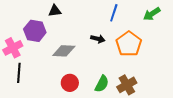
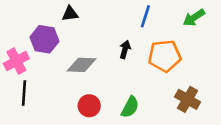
black arrow: (98, 39) -> (125, 50), turned -88
orange pentagon: (129, 44) -> (165, 56), turned 30
brown cross: (127, 85) -> (188, 99), moved, turned -30

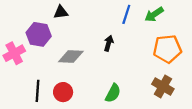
green arrow: (194, 18) -> (154, 14), moved
orange pentagon: (165, 56) -> (167, 49), moved
black line: (24, 93) -> (38, 91), moved
red circle: (89, 106) -> (63, 92), moved

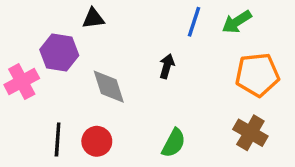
gray diamond: (71, 57) -> (109, 87), turned 70

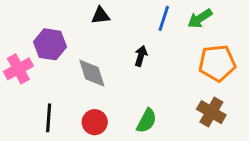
black triangle: (93, 18) -> (100, 16), moved
red circle: (97, 141) -> (95, 122), moved

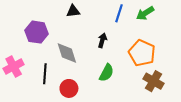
orange pentagon: (217, 63) -> (142, 53), moved, turned 30
pink cross: (18, 69) -> (14, 67), moved
black line: (49, 118) -> (45, 74), moved
green semicircle: (147, 121) -> (106, 73), moved

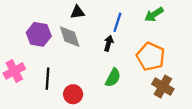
blue line: (119, 13) -> (117, 22), moved
gray diamond: (67, 53) -> (70, 37), moved

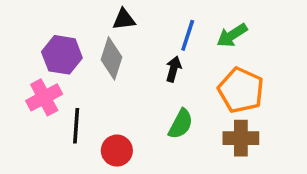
green arrow: (154, 14) -> (232, 35), moved
gray diamond: (70, 37) -> (112, 58), turned 35
pink cross: (14, 71) -> (44, 97), moved
brown cross: (163, 86) -> (241, 138), moved, turned -30

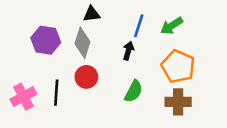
pink cross: (44, 97) -> (23, 97), moved
red circle: (117, 151) -> (86, 77), moved

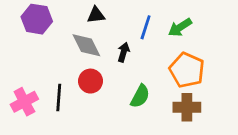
purple hexagon: (46, 40) -> (37, 19), moved
gray diamond: (82, 43) -> (86, 45), turned -44
black arrow: (128, 51) -> (124, 52), moved

